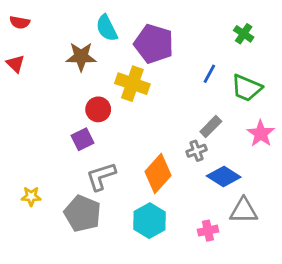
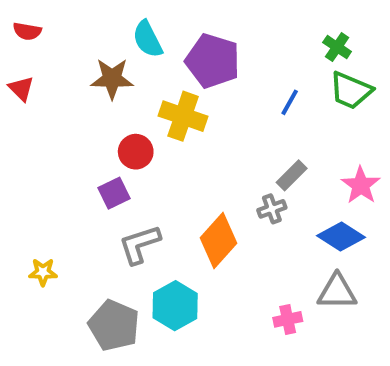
green trapezoid: (246, 88) -> (351, 90), moved
blue diamond: (224, 176) -> (341, 237), moved
gray pentagon: (82, 213) -> (114, 325), moved
cyan hexagon: (150, 221) -> (175, 306), moved

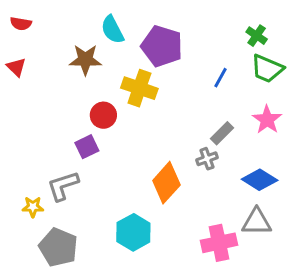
pink star: (361, 185) -> (267, 120), moved
gray L-shape: (140, 244) -> (63, 186), moved
pink cross: (288, 319) -> (219, 243), size x1.6
gray pentagon: (114, 325) -> (58, 247), moved

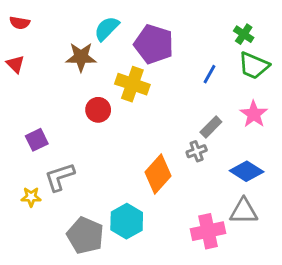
cyan semicircle: (112, 30) -> (107, 28), turned 72
purple square: (87, 147) -> (37, 140), moved
gray pentagon: (58, 247) -> (85, 235), moved

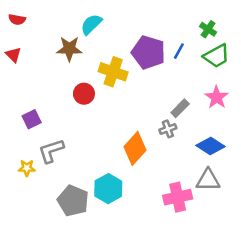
purple pentagon: (154, 44) -> (148, 52), moved
green trapezoid: (254, 66) -> (217, 56), turned -52
blue line: (209, 74) -> (179, 51), moved

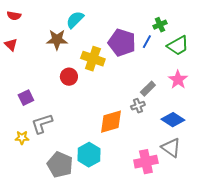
green cross: (208, 29) -> (160, 25), moved, turned 32
orange diamond: (135, 148) -> (111, 122), turned 32
gray triangle: (208, 180) -> (171, 148), turned 35

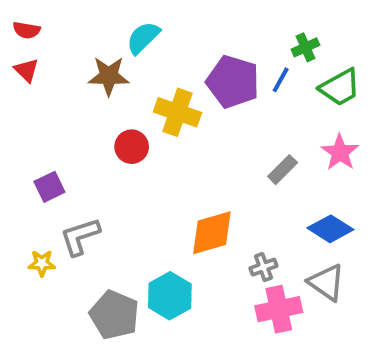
red triangle: (11, 45) -> (26, 70), moved
gray cross: (138, 106) -> (263, 267), moved

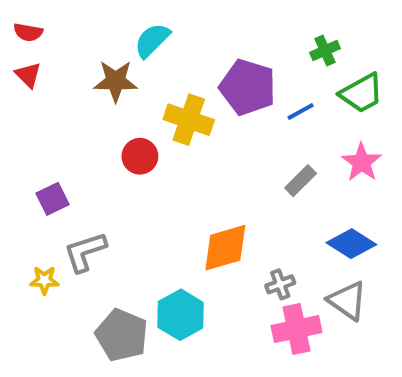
blue line: (281, 80) -> (301, 112), moved, turned 32

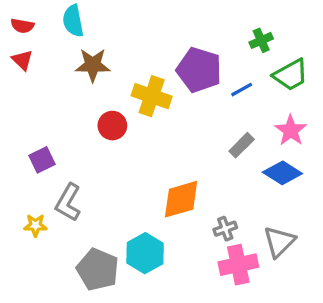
cyan semicircle: (152, 40) -> (73, 21), moved, turned -56
blue diamond: (351, 244) -> (282, 173), moved
gray L-shape: (85, 252) -> (68, 202), turned -42
gray triangle: (347, 301) -> (279, 242), turned 40

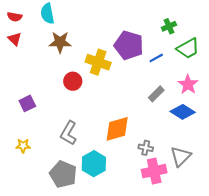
gray L-shape: (68, 202) -> (69, 133), moved
gray cross: (225, 229) -> (146, 148), turned 32

